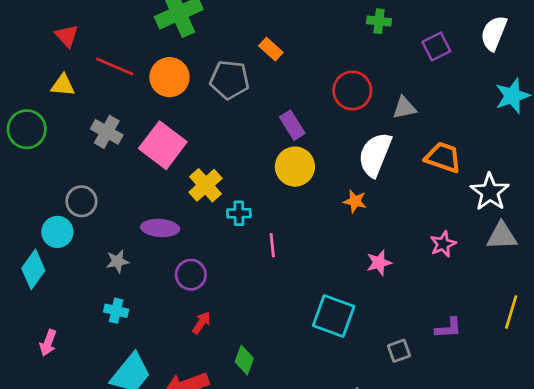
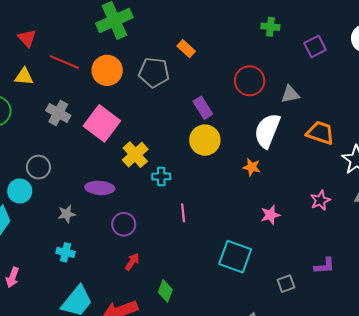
pink line: (272, 245) -> (183, 213), moved

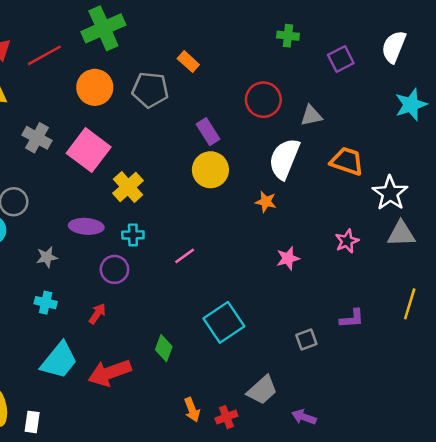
red line: (64, 62) -> (44, 55), moved, turned -52
cyan cross: (161, 176) -> (133, 235), moved
pink line: (183, 213) -> (185, 256), turned 60
cyan square: (235, 257) -> (224, 322), moved, turned 36
red arrow: (132, 262) -> (97, 314), moved

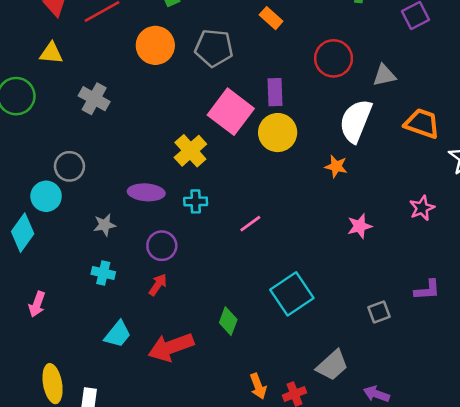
orange rectangle: (188, 62) -> (271, 18), moved
purple rectangle: (208, 132) -> (275, 92), turned 30
pink square: (89, 150) -> (231, 112), moved
purple circle: (114, 269) -> (162, 246), moved
cyan trapezoid: (59, 360) -> (118, 334), size x0.7

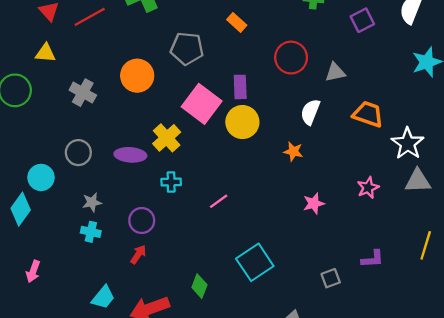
orange circle: (155, 45) -> (137, 76), moved
white semicircle: (356, 121) -> (310, 112), size x0.7
gray circle: (69, 166) -> (78, 153), moved
purple ellipse: (146, 192) -> (130, 155), moved
cyan cross: (103, 273) -> (91, 232), moved

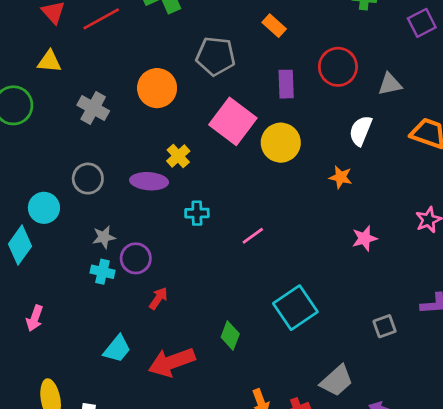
purple rectangle: (240, 87) -> (286, 84), moved
yellow cross: (167, 138) -> (178, 156), moved, size x0.7
purple circle: (142, 220) -> (136, 258), moved

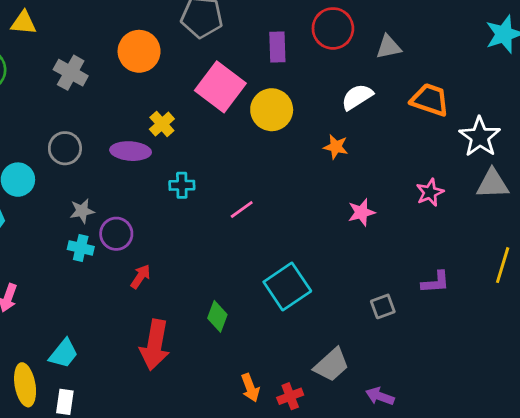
white semicircle: (361, 131) -> (357, 97), turned 36
cyan trapezoid: (117, 349) -> (64, 353), moved
red arrow: (172, 362) -> (155, 345), turned -60

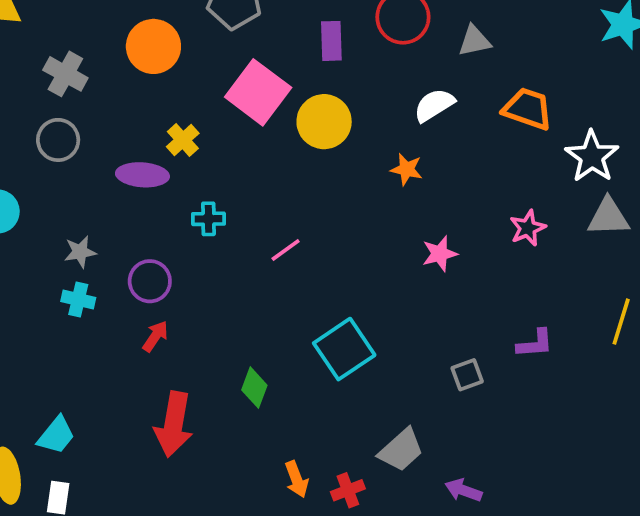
gray circle: (65, 148) -> (58, 140), moved
purple circle: (116, 234) -> (150, 281), moved

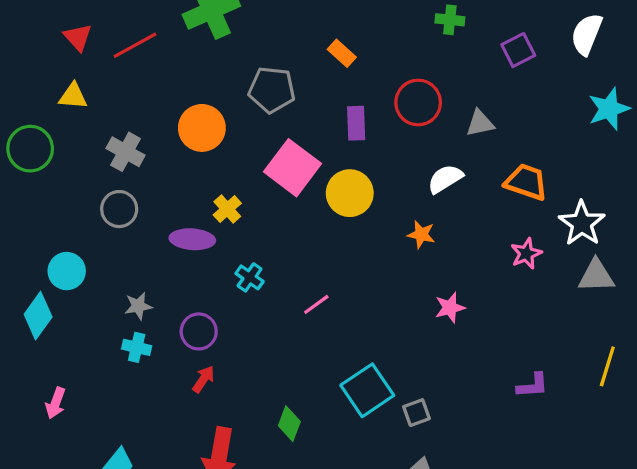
cyan cross: (208, 219) -> (250, 277), turned 36
pink star: (528, 228) -> (526, 254), moved
gray square: (467, 375) -> (417, 413), moved

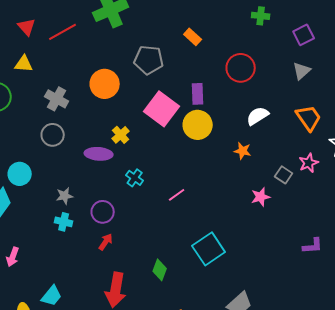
purple rectangle: (356, 123) -> (198, 94), moved
gray triangle: (480, 123) -> (302, 71), moved, turned -30
orange trapezoid: (526, 182) -> (309, 118), turned 36
gray square: (417, 413) -> (284, 175), moved, turned -36

